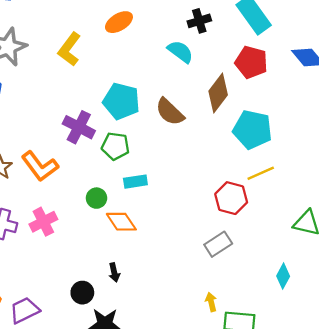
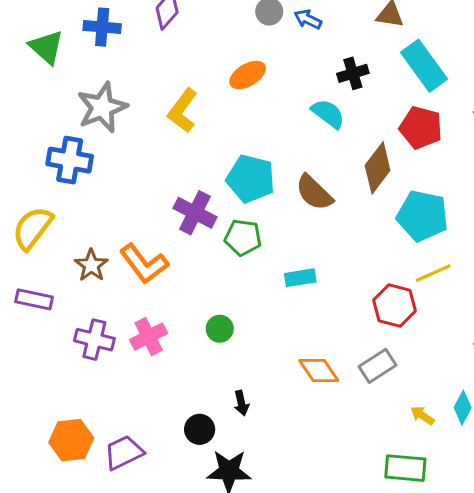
cyan rectangle: (135, 182) -> (300, 278), moved
green circle: (97, 198) -> (220, 329), moved
orange diamond: (121, 222) -> (319, 371), moved
yellow arrow: (211, 302) -> (422, 415), moved, turned -42

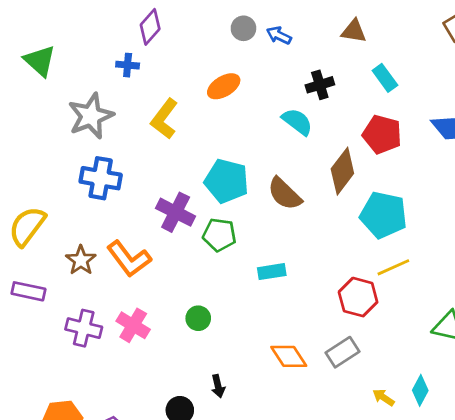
blue cross: (102, 27) -> (128, 65), moved, size x0.7
cyan rectangle: (424, 66) -> (385, 78), size x0.6
blue cross: (70, 160) -> (101, 178), moved
pink cross: (149, 336) -> (133, 325), turned -32

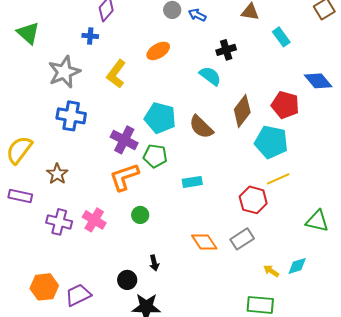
cyan rectangle: (385, 78) -> (281, 37), moved
red pentagon: (382, 134) -> (285, 105), moved
orange L-shape: (129, 259) -> (124, 177), moved, turned 108
cyan diamond: (420, 390) -> (297, 266), turned 45

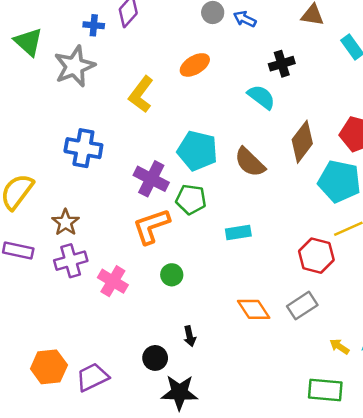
blue cross: (90, 36) -> (94, 25), moved
gray star: (64, 72) -> (75, 66), moved
purple cross: (59, 222) -> (71, 261), moved, turned -30

